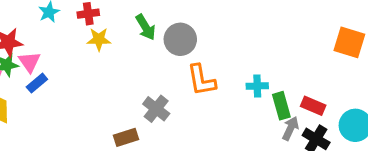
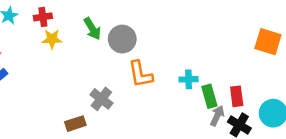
red rectangle: (313, 106) -> (237, 96), turned 60

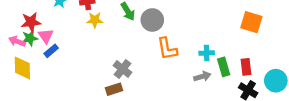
orange square: (268, 42) -> (251, 22), moved
gray cross: (101, 99) -> (122, 69), moved
gray arrow: (217, 116) -> (202, 76), moved, turned 49

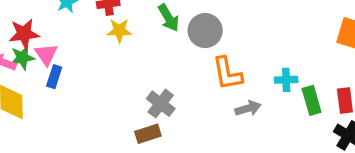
blue rectangle: (51, 51) -> (54, 77), turned -32
gray arrow: (202, 76) -> (248, 108), moved

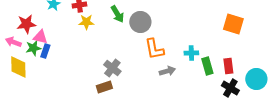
pink triangle: (46, 54) -> (40, 37), turned -42
green star: (22, 58) -> (33, 48), moved

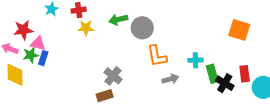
green arrow: (117, 14) -> (118, 20), turned 108
red rectangle: (228, 66) -> (245, 74), moved
black cross: (230, 88) -> (225, 83), moved

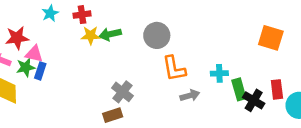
green arrow: (118, 20) -> (110, 34), moved

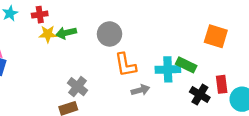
cyan cross: (219, 73) -> (168, 69), size x1.5
green rectangle: (239, 89) -> (186, 65), moved, turned -48

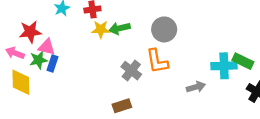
orange L-shape: (126, 65) -> (157, 61), moved
gray cross: (77, 87) -> (131, 71), moved

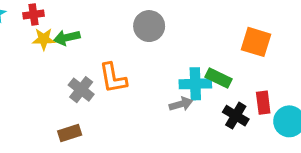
gray circle: (164, 29) -> (149, 26), moved
gray arrow: (196, 87) -> (181, 104), moved

